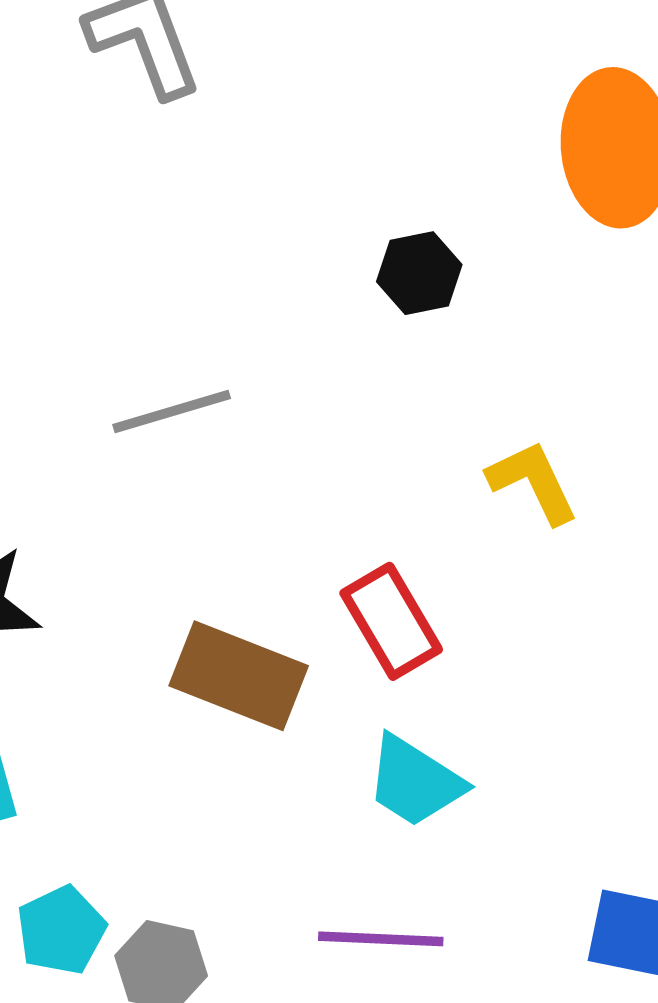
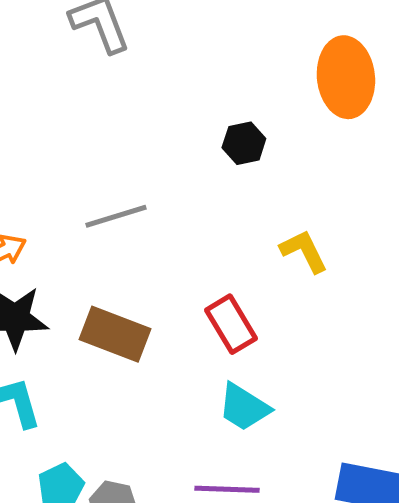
brown rectangle: (239, 676) -> (115, 334), moved

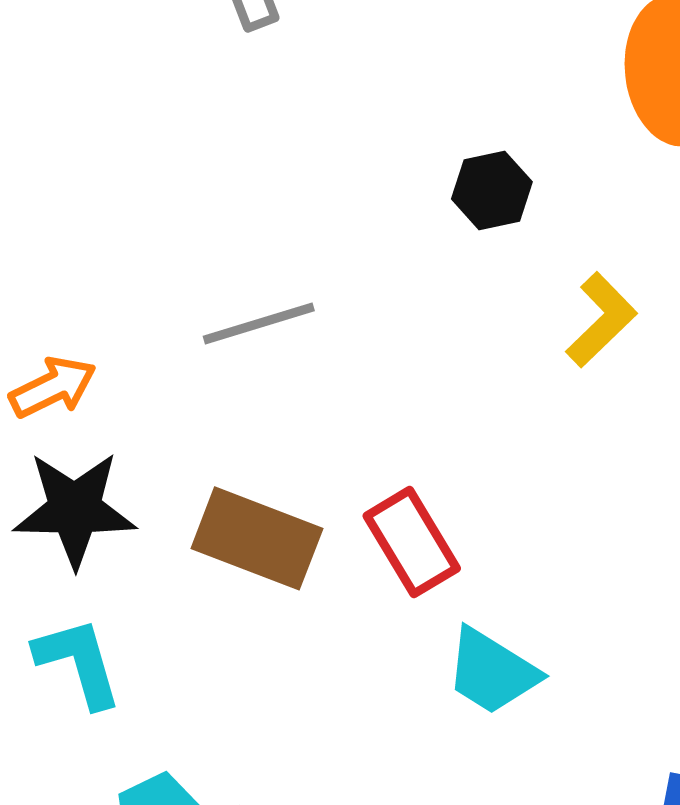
yellow L-shape: (304, 251) -> (601, 320), moved, turned 72
red rectangle: (231, 324) -> (412, 542), moved

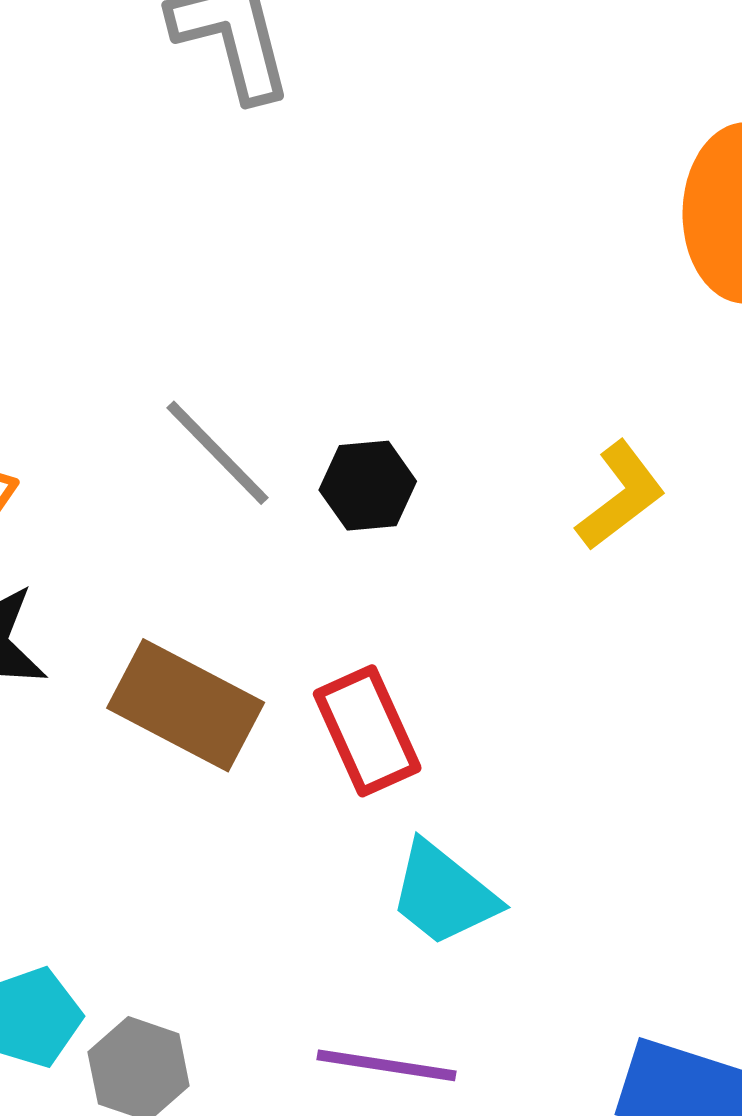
black hexagon: (492, 190) -> (368, 486), moved
gray line: (259, 323) -> (217, 453), turned 56

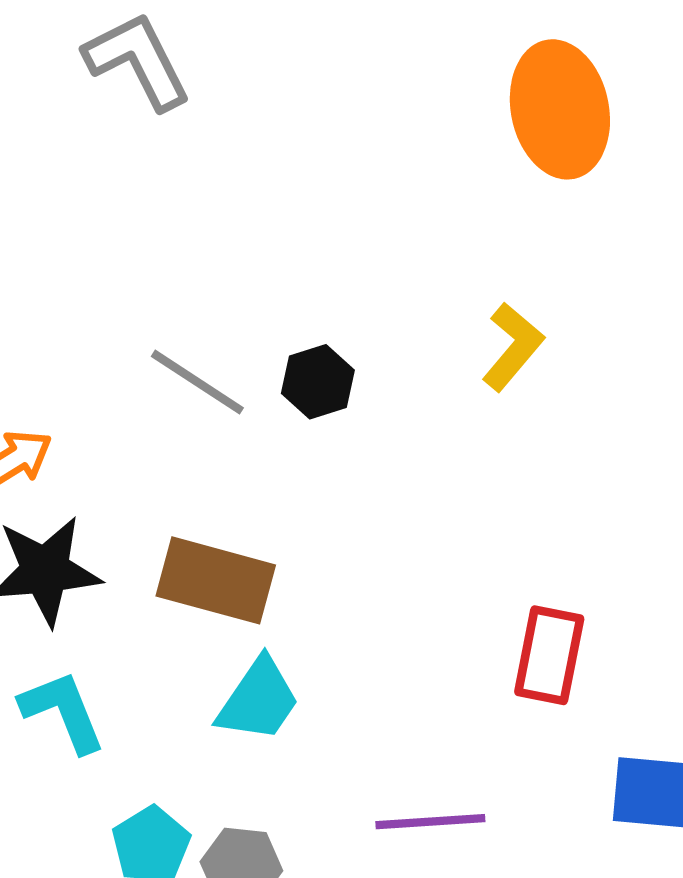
red rectangle: (367, 731) -> (549, 655), moved, turned 48
cyan trapezoid: (444, 894) -> (258, 700), moved, turned -82

